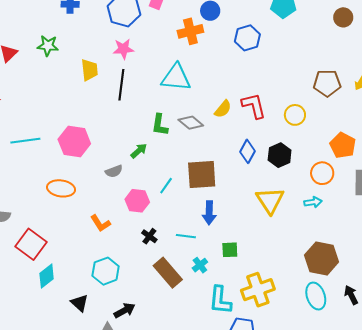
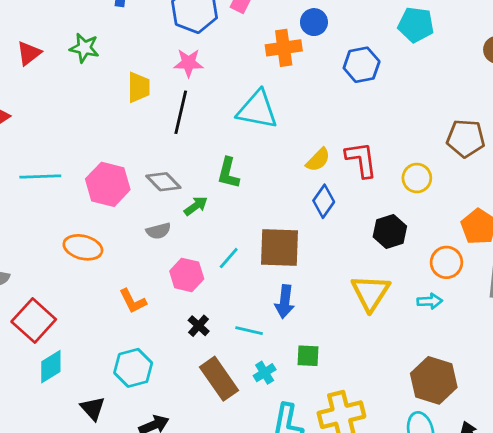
gray diamond: (191, 123) -> (163, 182), moved
blue diamond: (247, 151) -> (324, 201), moved

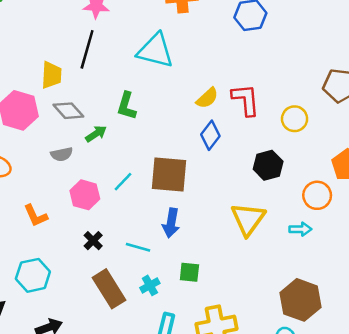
yellow trapezoid: (139, 87) -> (51, 75), moved

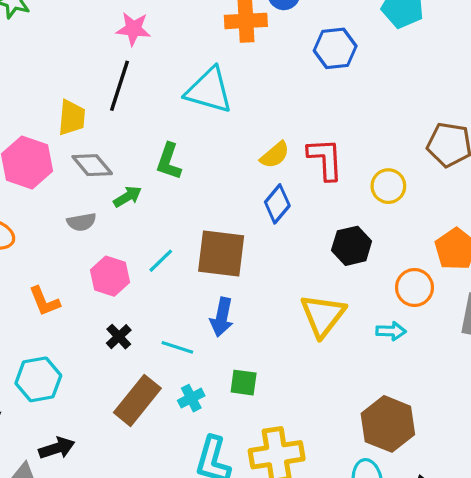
brown rectangle: (109, 289) -> (137, 400), turned 69

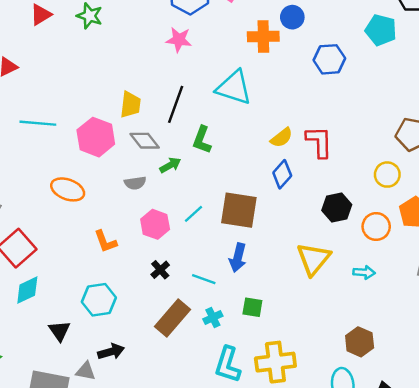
black line: (119, 86) -> (176, 104), moved
yellow circle: (388, 186) -> (387, 175), moved
orange circle: (414, 287) -> (376, 227), moved
brown hexagon: (388, 424) -> (360, 342), size x0.7

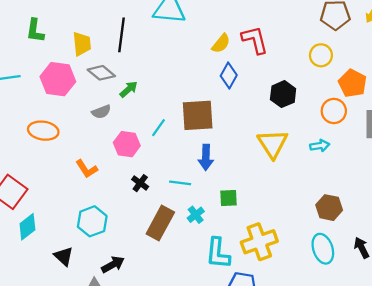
green L-shape: (202, 140) -> (35, 31), moved
orange circle: (376, 227) -> (334, 111), moved

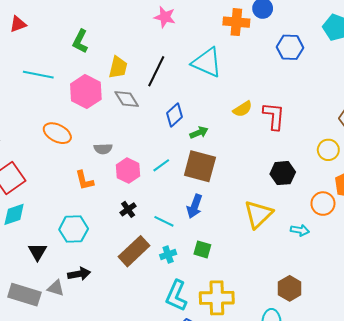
blue diamond: (229, 76) -> (174, 115), moved
green arrow: (129, 89) -> (199, 133), moved
gray semicircle: (101, 112) -> (103, 149), moved

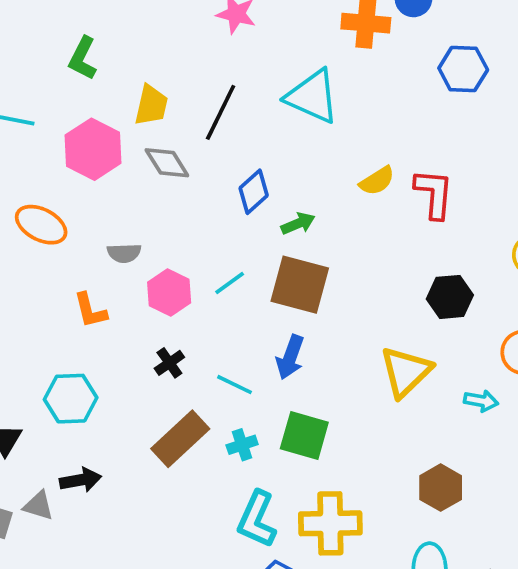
green square: (202, 249) -> (304, 436), size x1.5
brown hexagon: (290, 288) -> (441, 488), moved

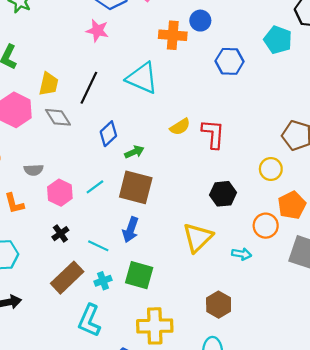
cyan L-shape: (257, 519) -> (89, 321), moved

